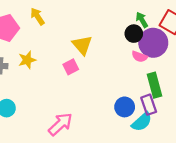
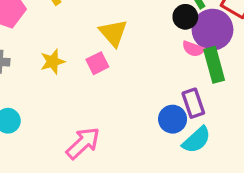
yellow star: (27, 60) -> (53, 62), moved
green rectangle: (154, 85) -> (214, 65), moved
purple rectangle: (149, 105) -> (193, 103), moved

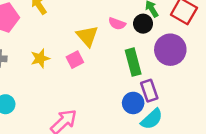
purple circle: (212, 30) -> (170, 50), moved
pink semicircle: (193, 49) -> (117, 24), moved
green rectangle: (214, 65) -> (133, 62), moved

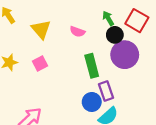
black circle: (143, 24) -> (115, 35), moved
yellow triangle: (87, 36) -> (41, 29), moved

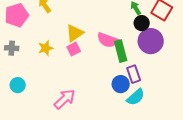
yellow triangle: (41, 29) -> (75, 33), moved, turned 36
pink semicircle: (77, 32) -> (108, 40), moved, size x1.5

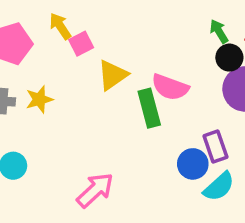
yellow star: (46, 48) -> (39, 99), moved
pink square: (74, 49) -> (81, 44), moved
green rectangle: (121, 51) -> (149, 108), moved

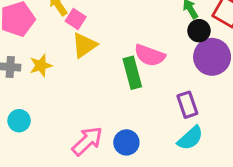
pink square: (81, 44) -> (76, 19), turned -30
yellow triangle: (113, 75) -> (84, 45), moved
blue circle: (193, 164) -> (126, 142), moved

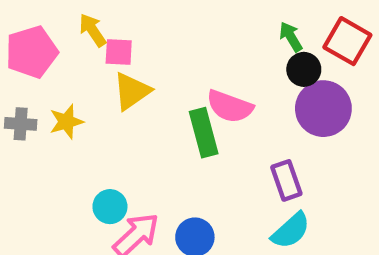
pink square: (76, 19) -> (119, 52), turned -30
cyan circle: (19, 121) -> (110, 207), moved

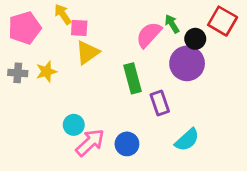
green arrow: (291, 37) -> (172, 24), moved
pink semicircle: (230, 106) -> (149, 35), moved, turned 112
purple circle: (323, 109) -> (187, 63), moved
purple rectangle: (286, 180) -> (160, 103), moved

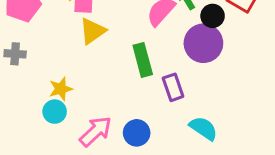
yellow star: (46, 72) -> (61, 89), moved
cyan circle: (74, 125) -> (55, 112), moved
cyan semicircle: (187, 140) -> (203, 128), turned -104

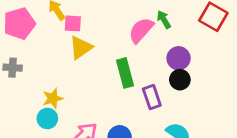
black circle: (213, 16) -> (180, 80), moved
purple circle: (203, 43) -> (179, 58), size x0.7

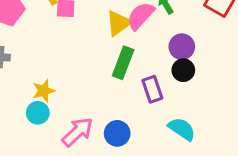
yellow triangle: (81, 48) -> (119, 23), moved
green rectangle: (125, 73) -> (123, 63), turned 36

